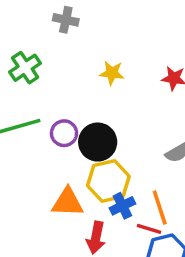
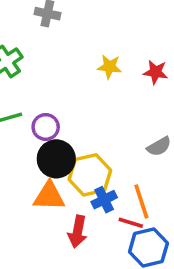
yellow star: (112, 73) -> (109, 67), moved
black circle: (98, 142) -> (56, 159), moved

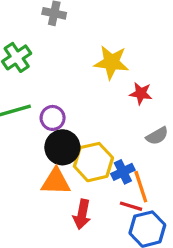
yellow star: (109, 67) -> (111, 62), size x1.5
red star: (156, 72) -> (141, 93), moved
blue cross: (104, 200) -> (123, 172), moved

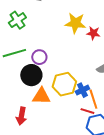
red star: (141, 93) -> (93, 33), moved
black circle: (62, 147) -> (31, 75), moved
red arrow: (82, 214) -> (21, 116), moved

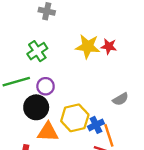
green cross: (17, 20) -> (37, 51), moved
red star: (93, 33) -> (109, 46), moved

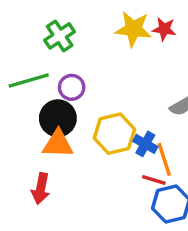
blue cross: (96, 125) -> (145, 144), turned -35
orange triangle: (48, 132) -> (58, 144), moved

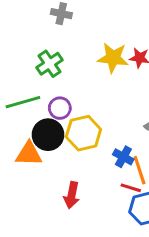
yellow hexagon: (114, 134) -> (83, 133), moved
orange triangle: (58, 144) -> (29, 154), moved
red arrow: (41, 189) -> (72, 195), moved

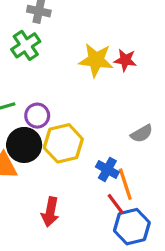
green cross: (49, 64) -> (26, 45), moved
red line: (131, 188) -> (116, 204), turned 36

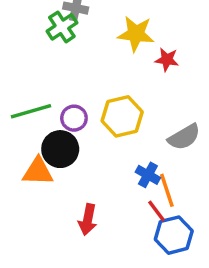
green cross: (26, 45) -> (62, 27), moved
yellow star: (96, 60) -> (136, 34), moved
gray semicircle: (142, 134) -> (184, 137), size x1.4
yellow hexagon: (63, 143) -> (122, 116), moved

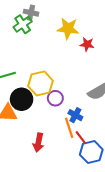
yellow hexagon: (122, 116) -> (41, 83), moved
purple circle: (74, 118) -> (55, 98), moved
orange line: (167, 190) -> (69, 128), moved

